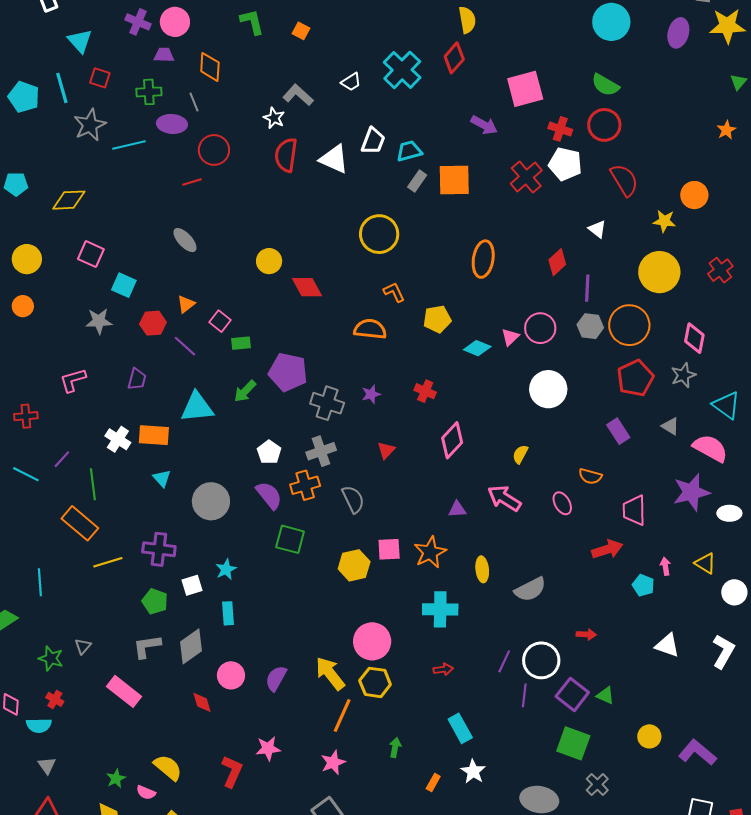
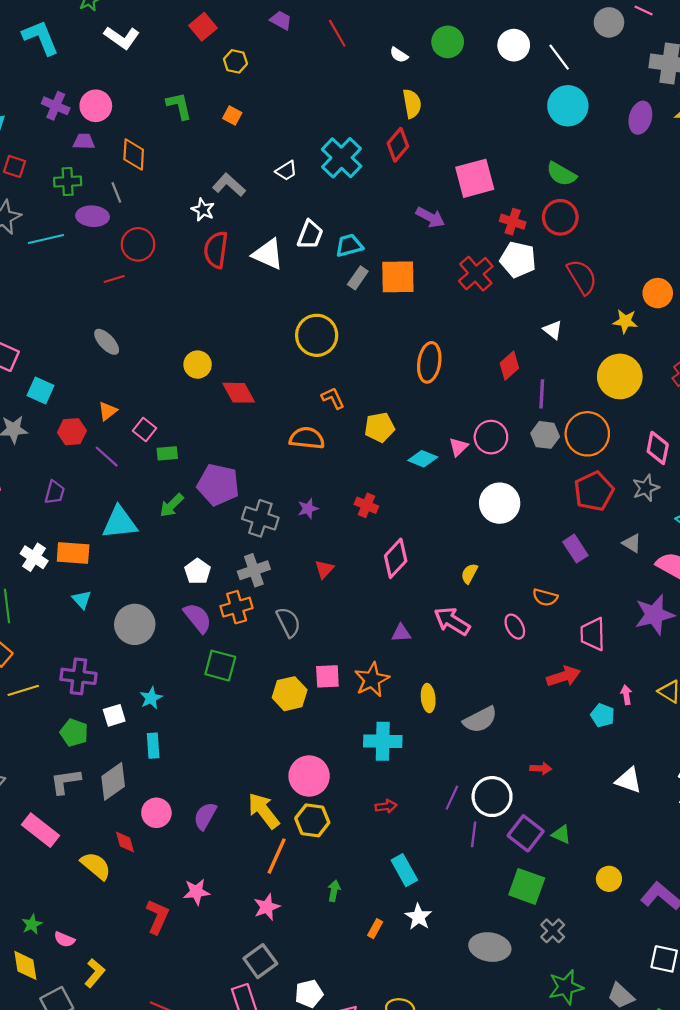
yellow semicircle: (168, 767) -> (96, 866), moved

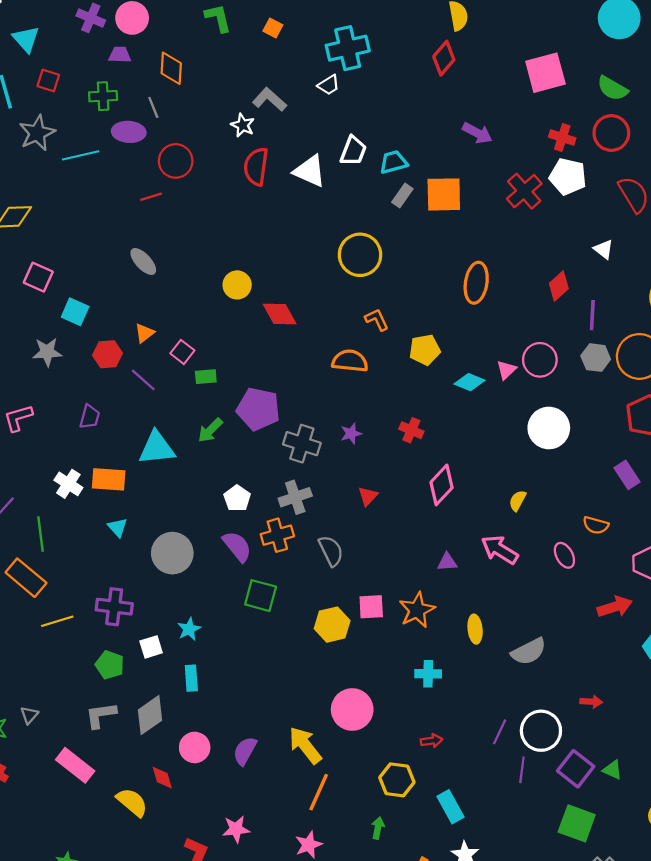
cyan cross: (342, 158) -> (348, 48), moved, turned 33
pink square: (475, 178) -> (545, 73), moved
cyan cross: (383, 741) -> (428, 674), size x0.7
yellow hexagon: (312, 820) -> (397, 780), moved

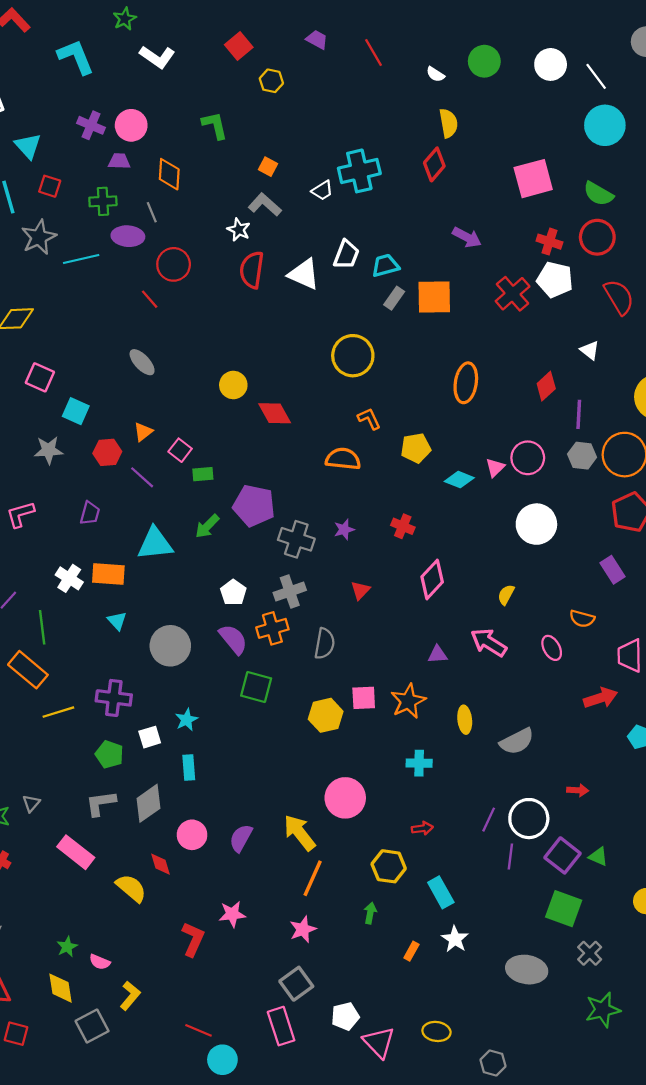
orange square: (273, 28) -> (268, 167), moved
cyan cross: (348, 48) -> (359, 171), moved
red line: (151, 197) -> (150, 299), turned 66
gray semicircle: (331, 551) -> (325, 644), turned 36

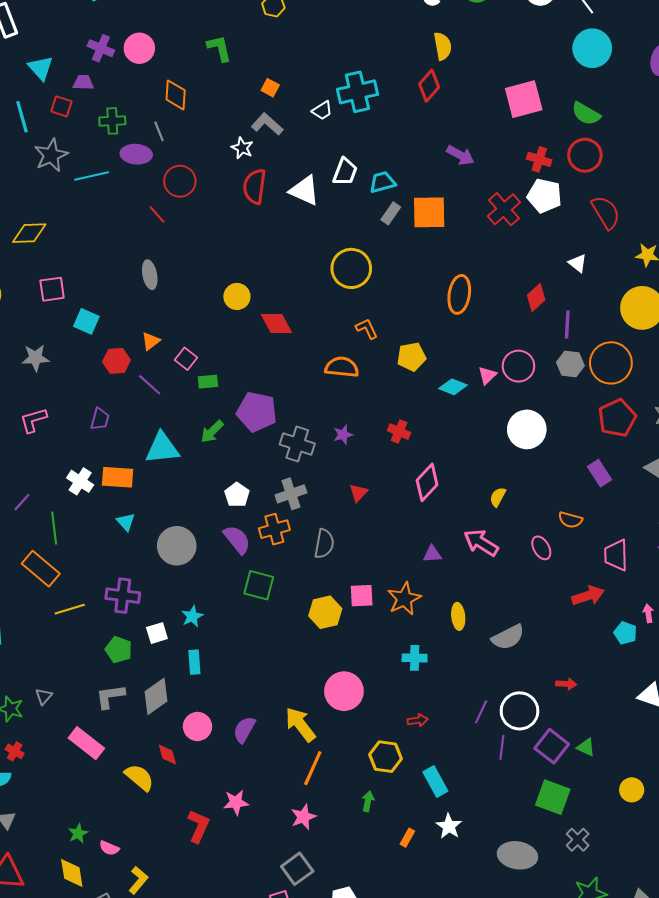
purple trapezoid: (119, 161) -> (83, 83), moved
gray ellipse: (142, 362) -> (150, 275), turned 32
pink square: (40, 377) -> (52, 289), turned -32
gray star: (49, 450) -> (35, 358), moved

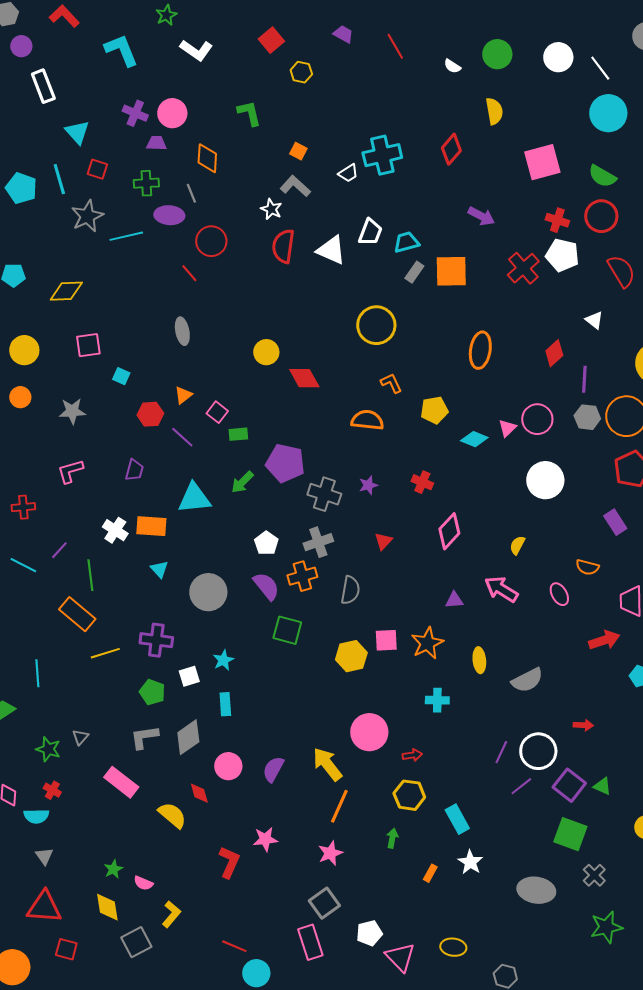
yellow semicircle: (443, 46) -> (494, 111), moved
purple trapezoid: (83, 83) -> (156, 143), moved
cyan square: (86, 321) -> (121, 376), size x0.7
red arrow: (418, 720) -> (412, 755), moved
purple line: (502, 747) -> (521, 786), turned 45

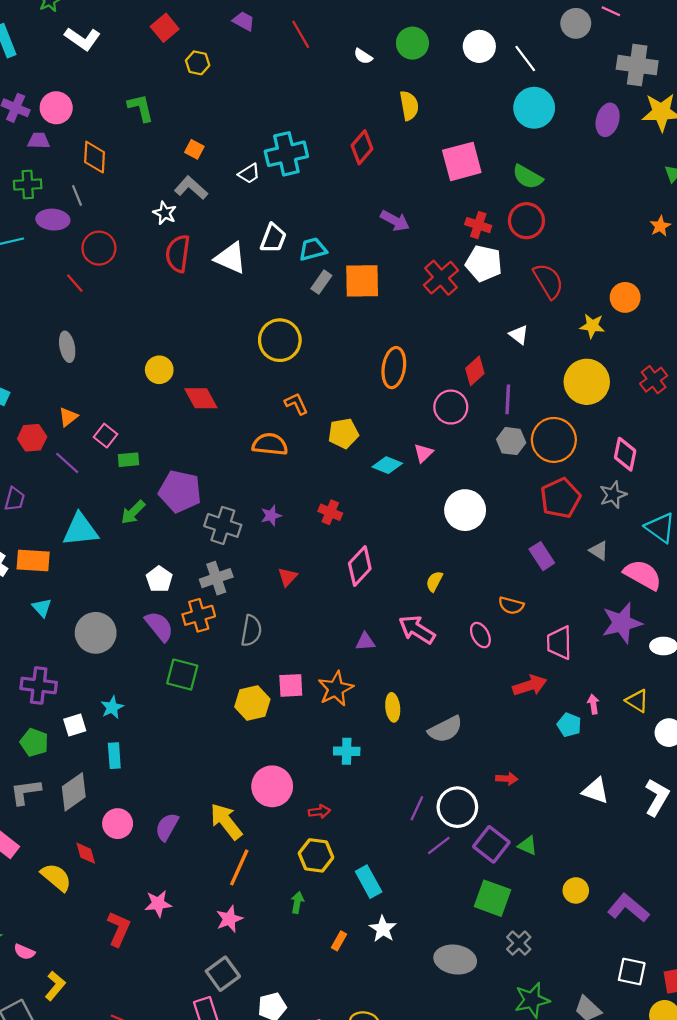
pink circle: (537, 419) -> (451, 407), moved

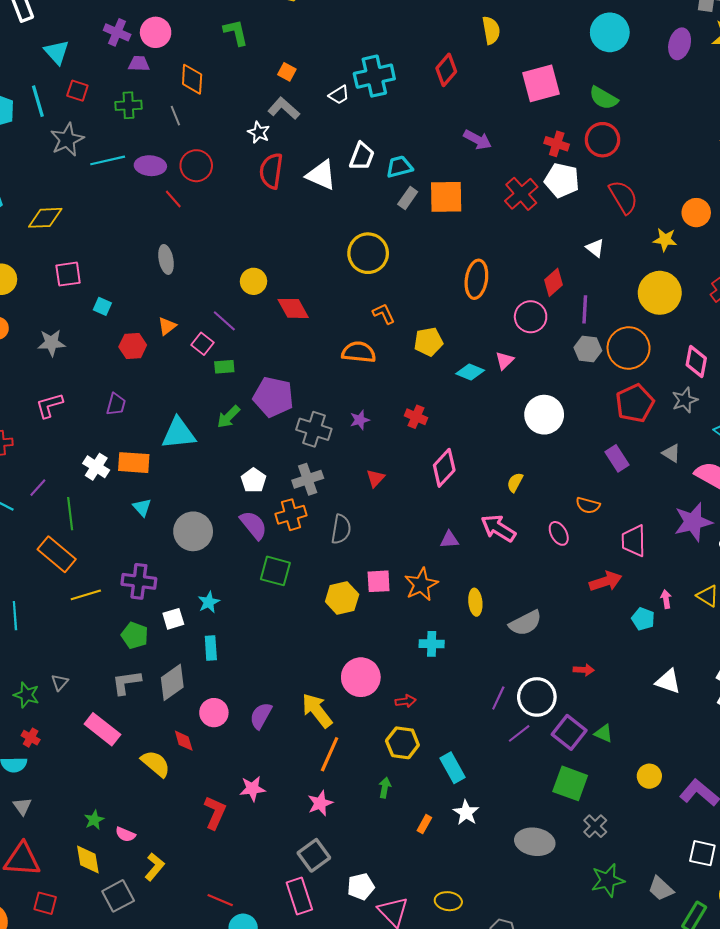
purple ellipse: (53, 220) -> (150, 166), moved
purple line: (67, 463) -> (224, 321), moved

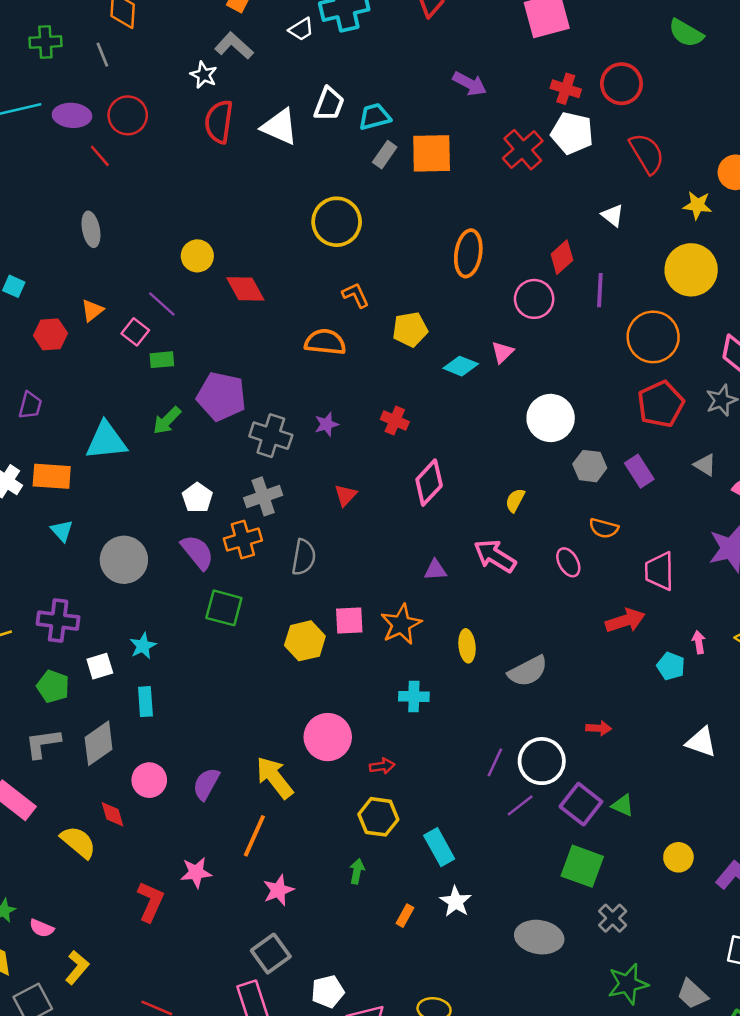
green semicircle: (604, 98) -> (686, 33), moved
gray hexagon: (588, 349) -> (590, 466), moved
orange line: (330, 754) -> (254, 836), moved

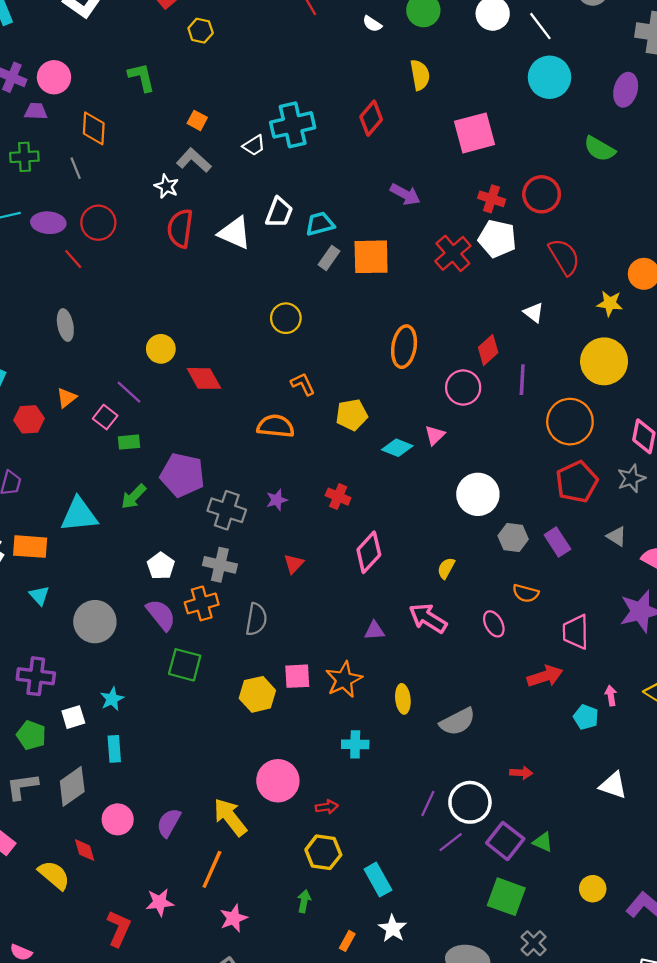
yellow circle: (337, 222) -> (286, 318), size x0.7
gray cross: (263, 496) -> (220, 565), turned 32

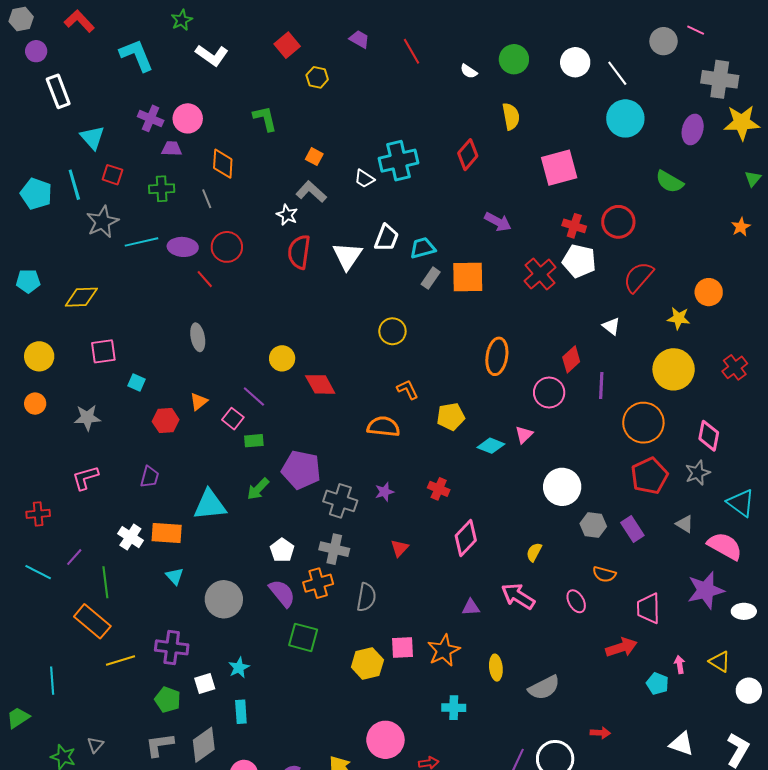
white trapezoid: (254, 145) -> (364, 179), turned 65
white triangle: (235, 233) -> (347, 256), turned 40
red semicircle: (564, 257) -> (638, 277), turned -108

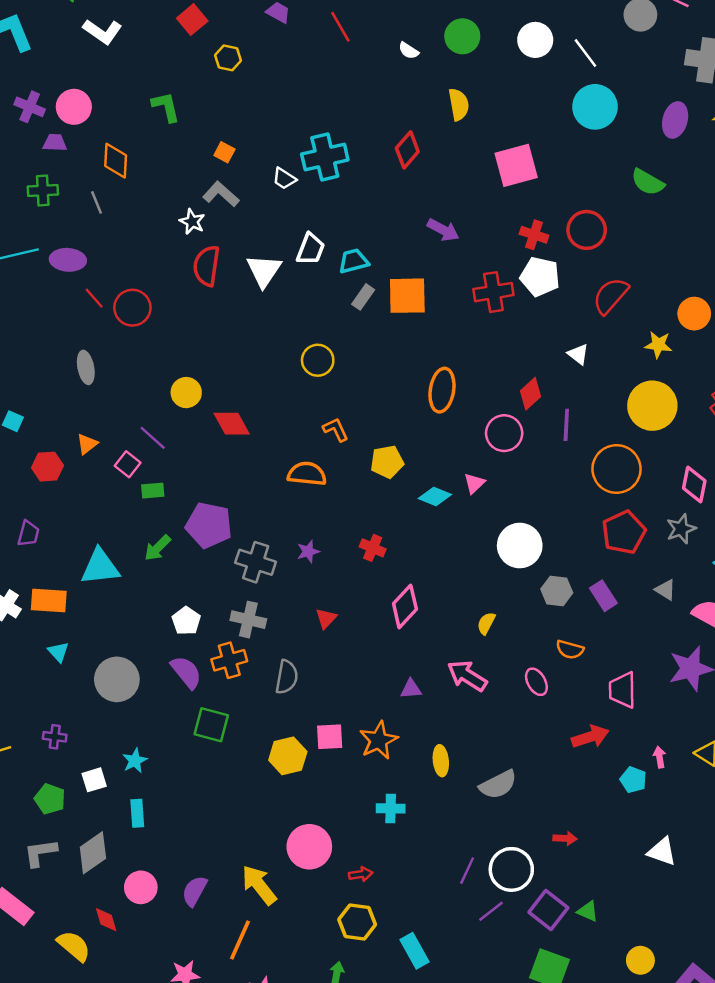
red circle: (227, 247) -> (132, 308), moved
red cross: (540, 274) -> (493, 292), turned 32
purple cross: (172, 647) -> (55, 737), size x0.6

